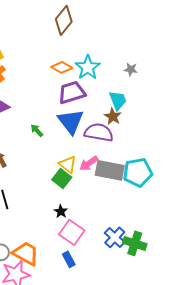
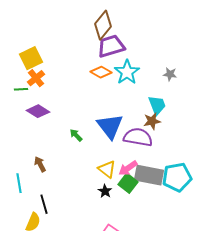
purple trapezoid: (72, 92) -> (111, 46), moved
brown star: (113, 116) -> (152, 121), turned 30
green square: (62, 178) -> (128, 183), moved
black star: (61, 211) -> (105, 191), moved

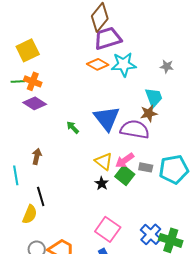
cyan star: (127, 72) -> (124, 64), turned 30
orange cross: (36, 78) -> (33, 81), moved, turned -30
brown arrow: (40, 164) -> (37, 156), turned 42
gray rectangle: (149, 175) -> (146, 167), size x0.5

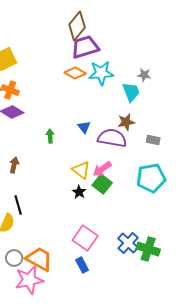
cyan trapezoid: (154, 97) -> (131, 92), moved
blue triangle: (107, 118) -> (84, 127), size x0.5
green arrow: (73, 127) -> (50, 136), turned 40
gray rectangle: (146, 167) -> (153, 140), moved

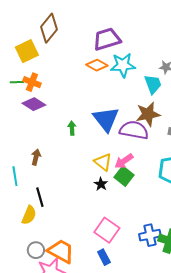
brown diamond: (77, 26) -> (49, 28), moved
brown star: (126, 122) -> (148, 114), size x1.4
blue triangle: (84, 127) -> (106, 119), size x2.0
blue cross: (128, 243) -> (150, 235), turned 35

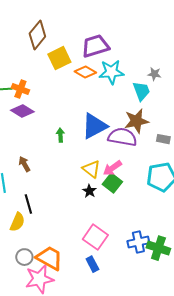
yellow square: (27, 51) -> (59, 58), moved
blue triangle: (106, 119) -> (94, 126), turned 40
brown arrow: (36, 157) -> (24, 164), turned -42

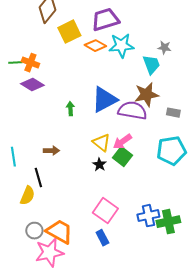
brown arrow: (24, 164) -> (51, 151), moved, turned 119
green cross: (158, 248) -> (168, 222), turned -30

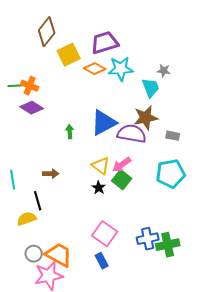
yellow semicircle: (27, 196) -> (27, 219), turned -132

